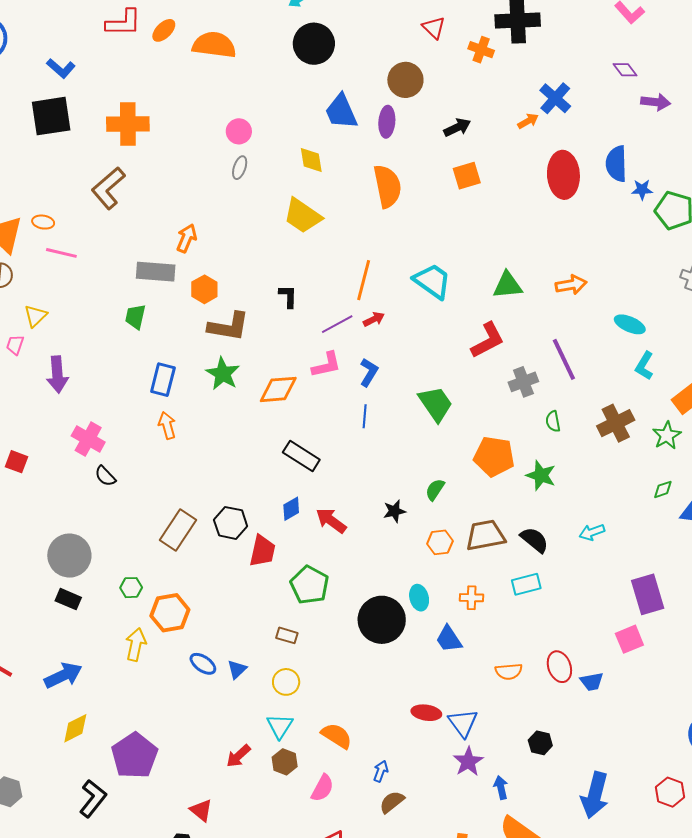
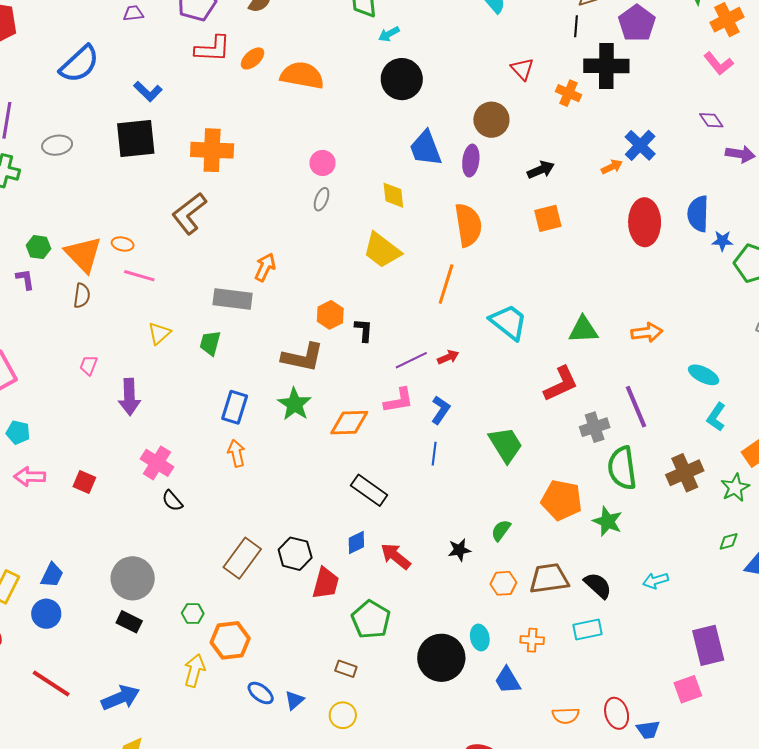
orange line: (364, 280) -> (446, 284), moved
orange hexagon: (204, 289) -> (330, 315), moved
yellow triangle: (35, 316) -> (159, 333), moved
green semicircle: (553, 421) -> (622, 468), size x2.0

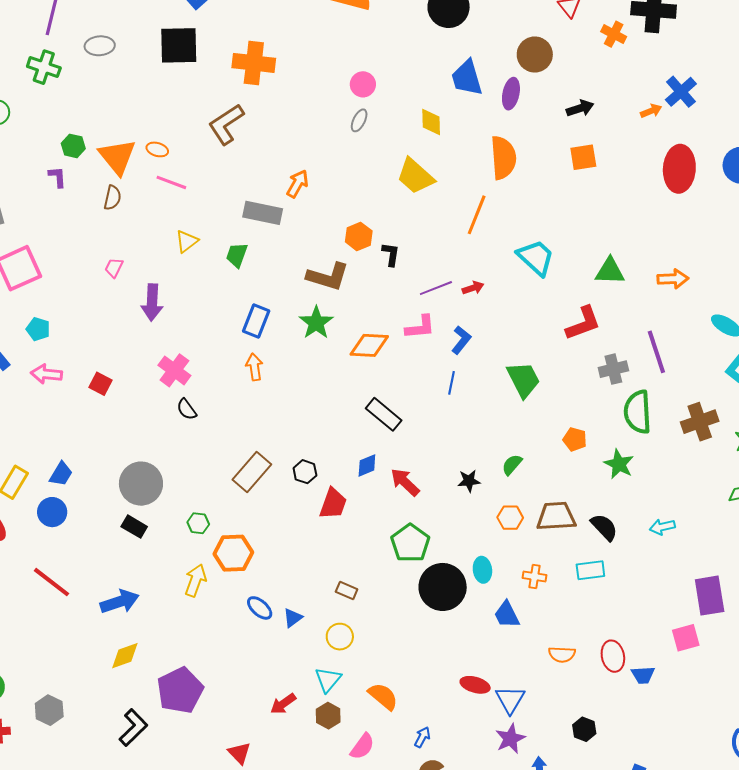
orange pentagon: (562, 500) -> (575, 439), size x0.6
black hexagon: (295, 554) -> (305, 472), size x0.7
green pentagon: (371, 620) -> (410, 543), moved

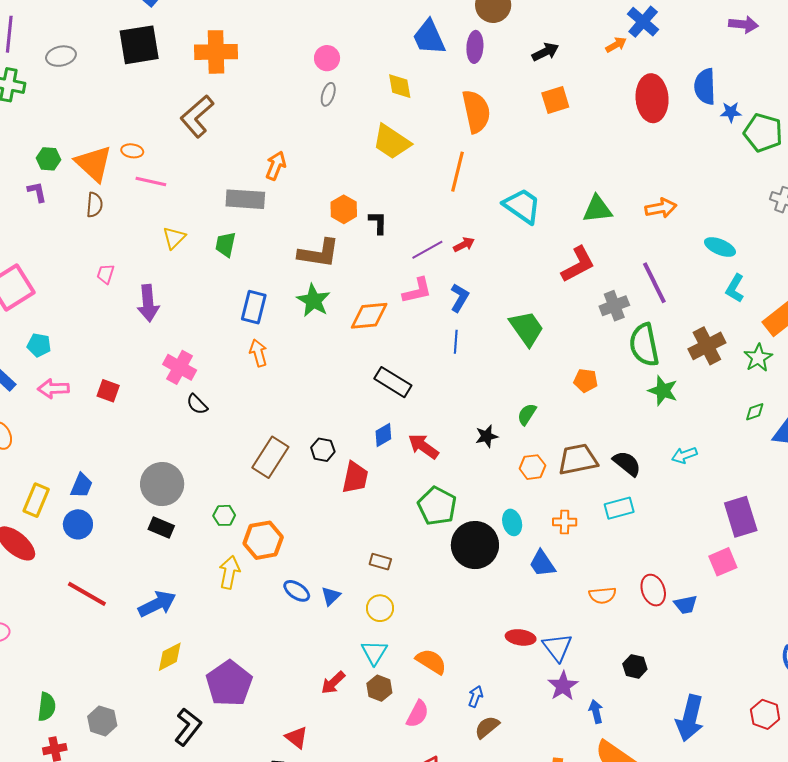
green star: (619, 464) -> (663, 391), moved

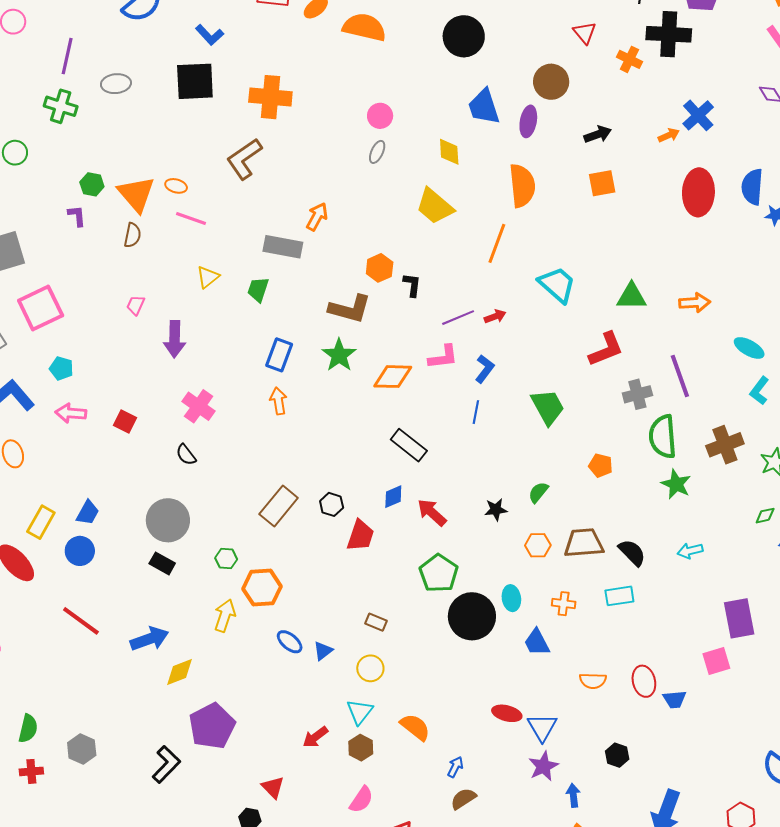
black semicircle: (197, 404) -> (186, 455), moved
yellow diamond: (170, 657) -> (179, 672), moved
pink semicircle: (417, 714) -> (361, 800), moved

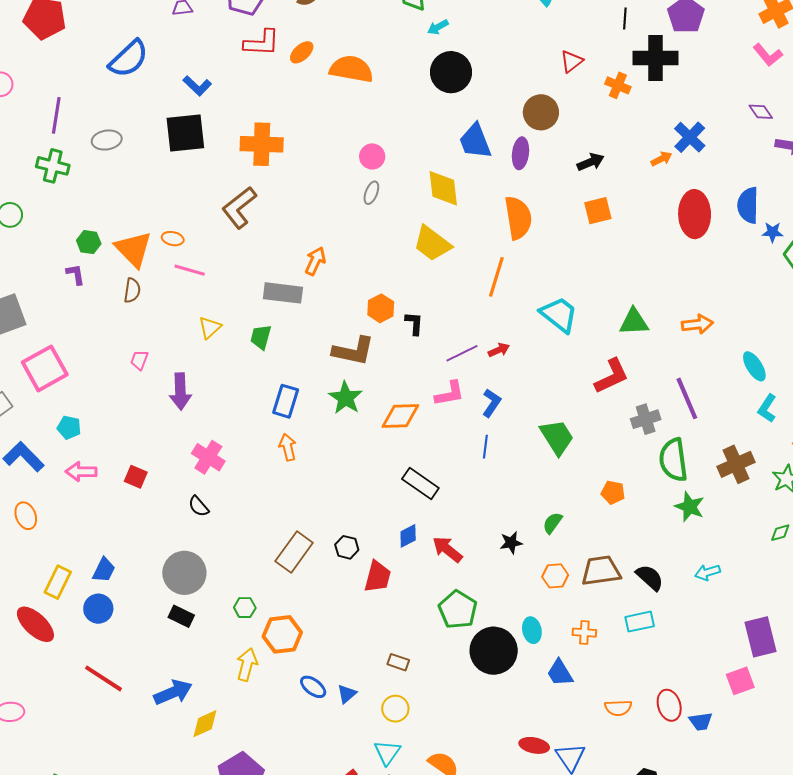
red triangle: (585, 33) -> (572, 61), turned 35
yellow diamond: (449, 152) -> (443, 188), size x1.4
cyan ellipse: (749, 348) -> (754, 366), turned 32

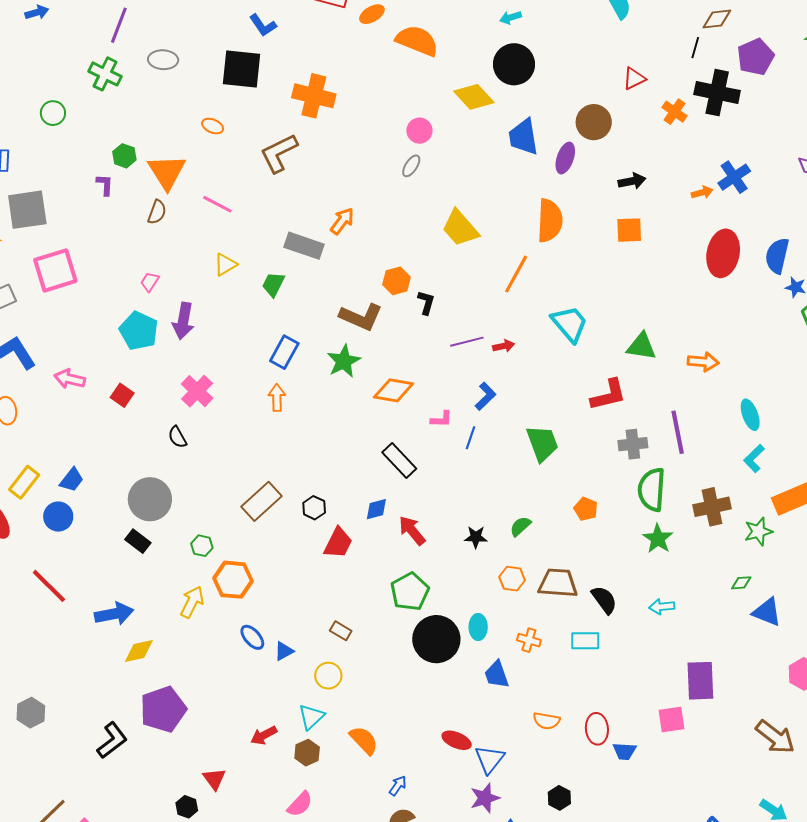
yellow diamond: (443, 188) -> (474, 97), moved, turned -48
orange ellipse: (173, 239) -> (213, 126), moved
pink L-shape: (450, 394) -> (441, 419), moved, size x0.7
cyan pentagon: (69, 428) -> (139, 331), moved, size x1.6

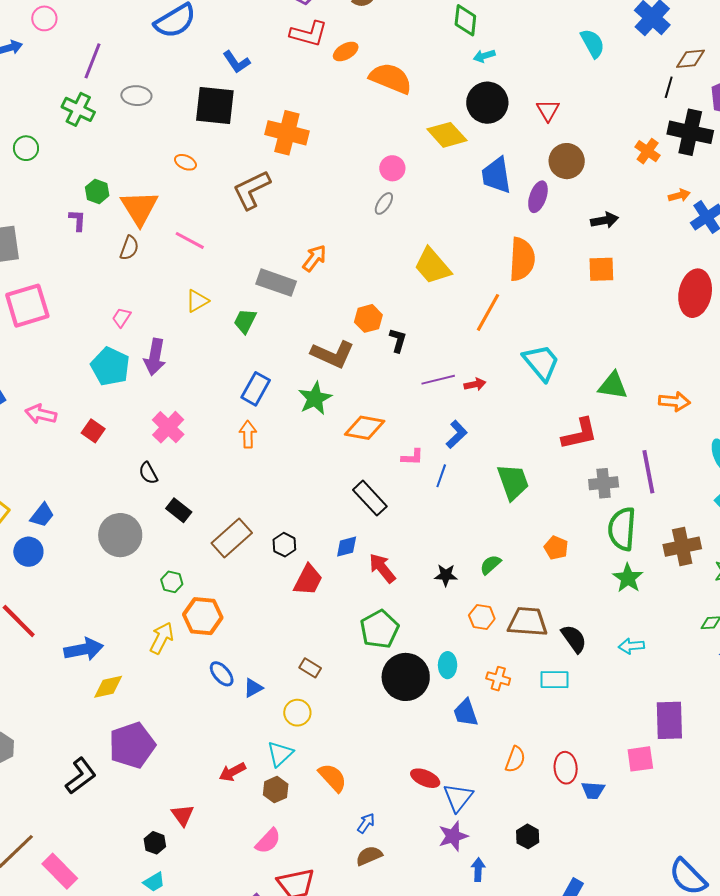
red triangle: (634, 79) -> (548, 110), moved, turned -35
orange arrow: (702, 192) -> (679, 195), moved
black rectangle: (138, 541) -> (179, 510), moved
orange semicircle: (546, 721) -> (515, 759), turned -80

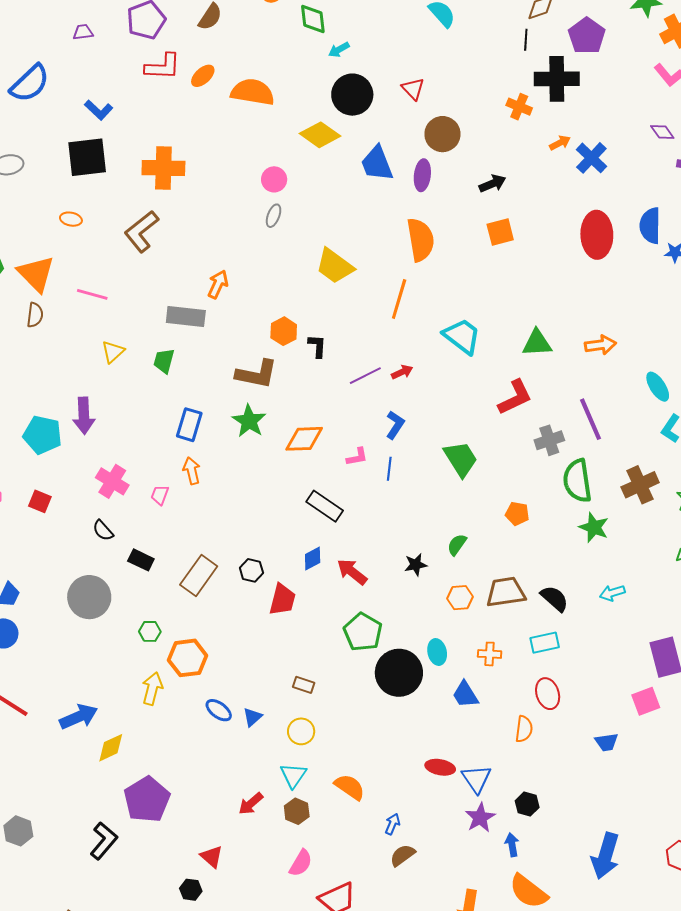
pink trapezoid: (122, 317) -> (160, 495), moved
red ellipse: (566, 768) -> (548, 694), moved
black hexagon: (528, 836) -> (527, 804), moved

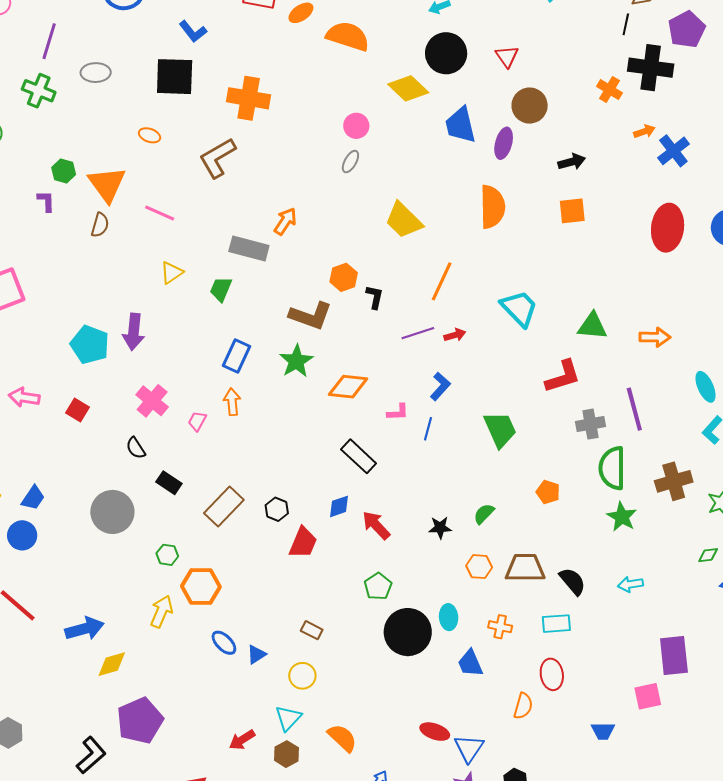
orange line: (399, 299) -> (442, 281), moved
green pentagon: (363, 632) -> (378, 586), size x0.7

